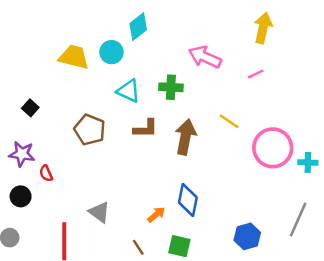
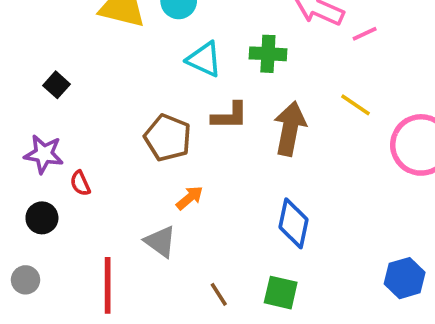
pink line: (256, 74) -> (365, 34), moved
brown pentagon: (90, 130) -> (168, 138), moved
orange arrow: (156, 215) -> (190, 198), moved
blue hexagon: (247, 236) -> (405, 278), moved

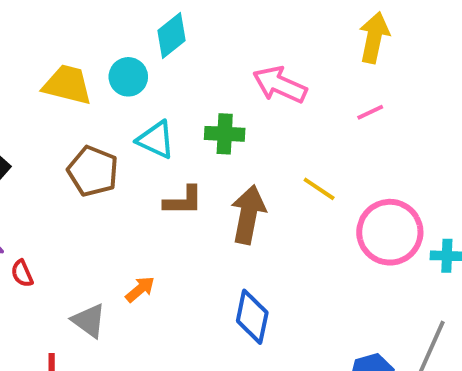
pink line: (365, 34) -> (370, 112), moved
brown pentagon: (168, 138) -> (93, 171), moved
gray triangle: (160, 242) -> (89, 321), moved

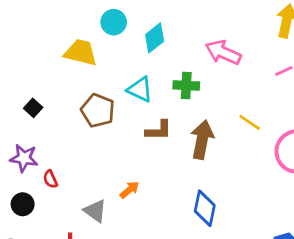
cyan diamond: (172, 36) -> (155, 38), moved
cyan circle: (128, 77) -> (114, 22), moved

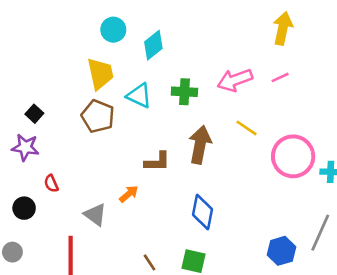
yellow trapezoid: (81, 52) -> (100, 74), moved, turned 64
pink arrow: (223, 52) -> (235, 80), moved, turned -44
brown L-shape: (159, 130) -> (157, 162), moved
purple star: (24, 158) -> (25, 147), moved

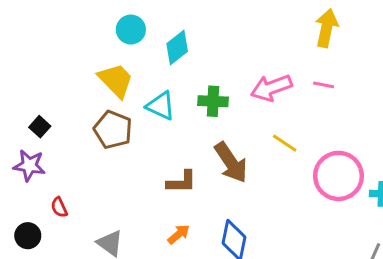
yellow trapezoid: (100, 74) -> (116, 80), turned -32
pink line: (280, 77) -> (324, 85), turned 36
brown arrow: (200, 145) -> (231, 162), turned 135
orange arrow: (129, 194) -> (179, 234), moved

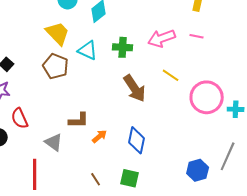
brown L-shape: (182, 182) -> (79, 120), moved
red semicircle: (59, 207) -> (20, 118), size x1.5

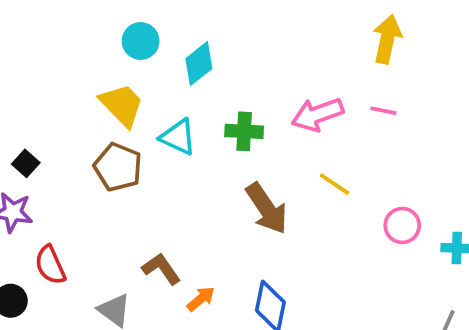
pink circle: (207, 97) -> (402, 225), size x0.6
brown L-shape: (79, 120) -> (161, 269), turned -125

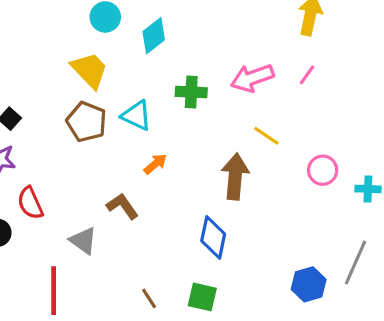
pink line: (383, 111) -> (307, 75), turned -65
cyan triangle: (178, 137) -> (137, 115), moved
brown arrow: (267, 209) -> (235, 176), moved, turned -141
orange arrow: (201, 299) -> (155, 164), moved

